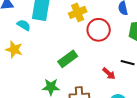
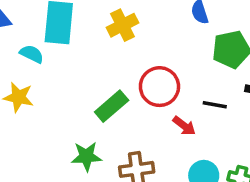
red circle: (99, 30) -> (159, 87), moved

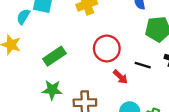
cyan semicircle: (32, 54) -> (23, 17), turned -91
green rectangle: (112, 106) -> (54, 56), moved

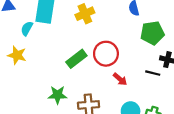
green rectangle: (54, 56) -> (76, 59), moved
black line: (143, 65) -> (153, 73), moved

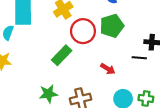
green pentagon: (152, 33) -> (112, 26), moved
red circle: (106, 54) -> (83, 31), moved

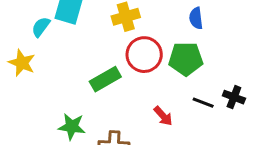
black line: (139, 58) -> (203, 103), moved

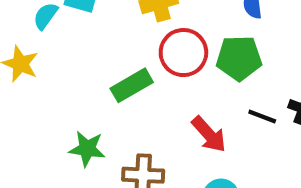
red arrow: (163, 116) -> (209, 134), size x1.4

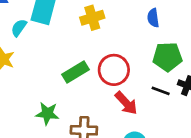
red circle: (183, 53) -> (114, 70), moved
green pentagon: (239, 58) -> (167, 57), moved

